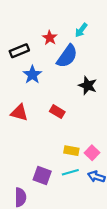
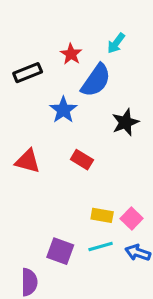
blue star: (32, 75) -> (63, 110), moved
black star: (88, 85) -> (125, 122), turned 30

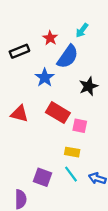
red rectangle: (82, 160) -> (58, 113), size x1.5
pink square: (132, 219) -> (80, 126), moved, turned -32
cyan line: (101, 246) -> (71, 174), turned 70

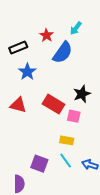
blue star: (45, 77) -> (27, 72), moved
black star: (89, 86) -> (82, 94), moved

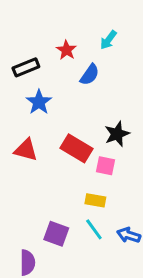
blue semicircle: (63, 53) -> (90, 75), size x0.7

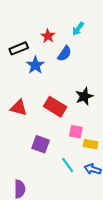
blue star: (39, 102) -> (35, 65), moved
pink square: (105, 166) -> (76, 132), moved
yellow rectangle: (95, 200) -> (91, 144), moved
purple square: (56, 234) -> (41, 144), moved

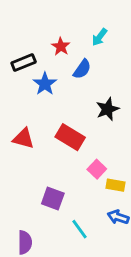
black star: (84, 96) -> (107, 109), moved
pink square: (76, 132) -> (97, 169), turned 32
purple square: (41, 144) -> (53, 198), moved
cyan line: (68, 165) -> (79, 229), moved

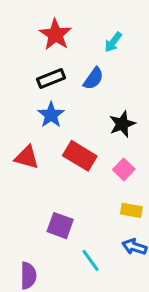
red star: (61, 46) -> (56, 35), moved, size x1.5
black rectangle: (24, 62) -> (51, 78), moved
blue star: (45, 84) -> (51, 115), moved
pink square: (97, 169) -> (124, 169), moved

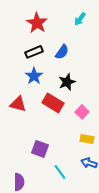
cyan arrow: (113, 42) -> (80, 19), moved
black star: (122, 124) -> (67, 82), moved

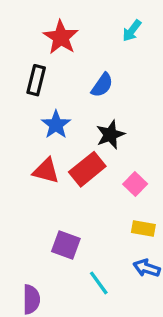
black rectangle: (34, 52) -> (36, 80), moved, turned -54
red rectangle: (53, 103) -> (87, 169), turned -70
red triangle: (18, 104) -> (46, 171), moved

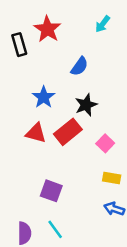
black rectangle: (36, 80) -> (19, 45), moved, turned -30
cyan line: (99, 283) -> (55, 229), moved

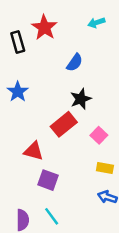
cyan arrow: (103, 24) -> (96, 23), turned 35
blue star: (44, 97) -> (18, 92), moved
red triangle: (36, 133) -> (33, 151), moved

